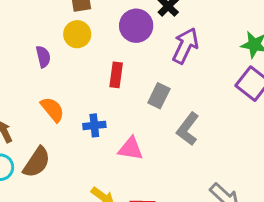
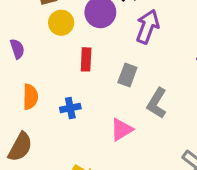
yellow circle: (77, 34) -> (61, 23), moved
orange semicircle: (52, 109) -> (30, 97), turned 45
pink triangle: (131, 149) -> (122, 130), moved, turned -35

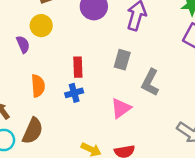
yellow circle: (61, 23) -> (41, 26), moved
red rectangle: (86, 59) -> (78, 67), moved

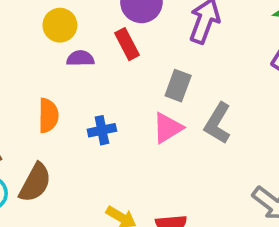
purple semicircle: (23, 44) -> (80, 58), moved, turned -72
red rectangle: (78, 67) -> (127, 44), moved, turned -30
pink triangle: (121, 108) -> (167, 128), moved

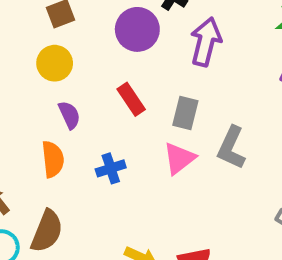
red rectangle: (127, 44) -> (131, 99), moved
purple semicircle: (80, 58) -> (69, 115), moved, turned 72

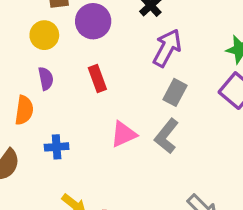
purple circle: (137, 29) -> (93, 21), moved
gray rectangle: (185, 113) -> (175, 92), moved
blue cross: (111, 168) -> (57, 147), moved

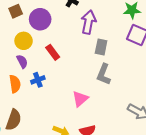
yellow circle: (44, 35) -> (24, 41), moved
pink triangle: (123, 134) -> (80, 99), moved
blue cross: (57, 147) -> (38, 80), moved

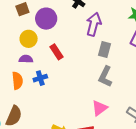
purple semicircle: (22, 61) -> (26, 59), turned -64
pink triangle: (80, 99) -> (100, 108), moved

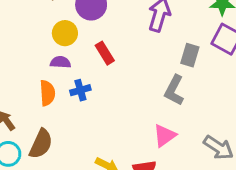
gray rectangle: (104, 50) -> (190, 55), moved

